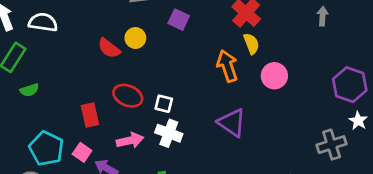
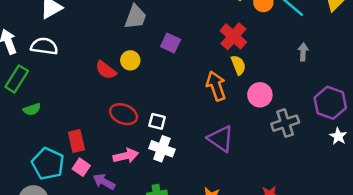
gray arrow: (323, 16) -> (303, 52), moved
red rectangle: (90, 115) -> (76, 141), moved
gray cross: (332, 145) -> (285, 123), moved

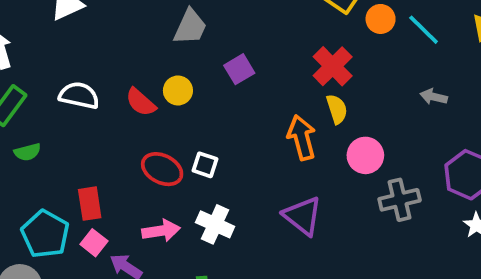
purple square: (171, 43) -> (239, 69), turned 30
white semicircle: (44, 46) -> (79, 95), moved
gray arrow: (303, 52) -> (434, 97), turned -84
white square: (157, 121) -> (205, 165), moved

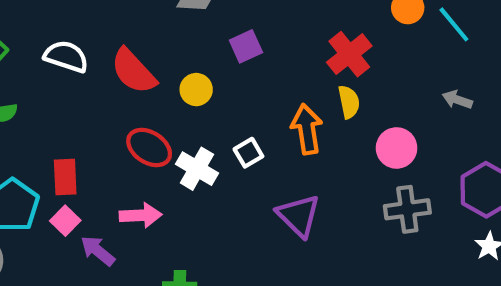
yellow circle: (178, 90) -> (196, 90), moved
red semicircle: (141, 102) -> (133, 71), size x1.4
pink circle: (365, 155) -> (397, 148), moved
white square: (205, 165) -> (248, 153), moved, turned 35
white cross: (215, 224) -> (197, 169), moved

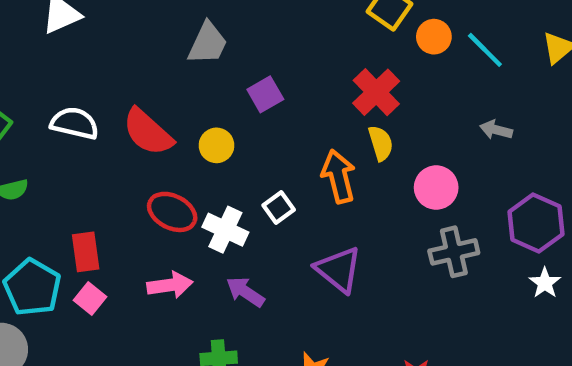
purple arrow: (98, 251) -> (245, 292), moved

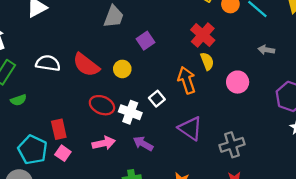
gray cross: (454, 252) -> (232, 145), moved

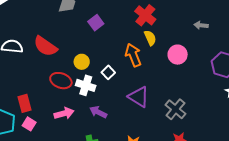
yellow circle: (122, 69) -> (82, 62), moved
gray cross: (232, 145) -> (175, 109), turned -30

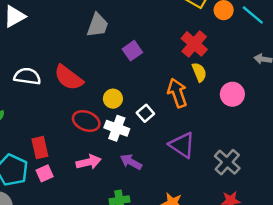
pink square: (29, 124) -> (45, 173), turned 32

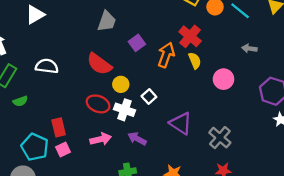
red semicircle: (69, 78) -> (99, 64), moved
orange arrow: (177, 93) -> (166, 55), moved, turned 40

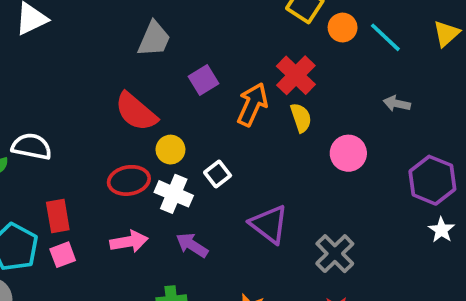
white semicircle: (47, 66) -> (32, 147), moved
red ellipse: (98, 104) -> (129, 180), turned -35

